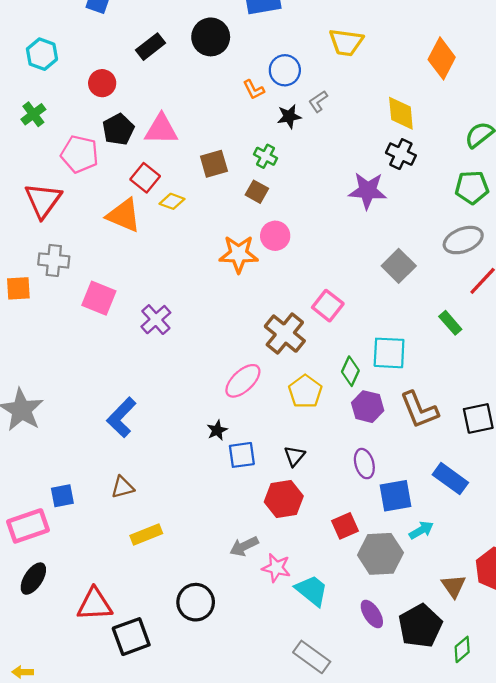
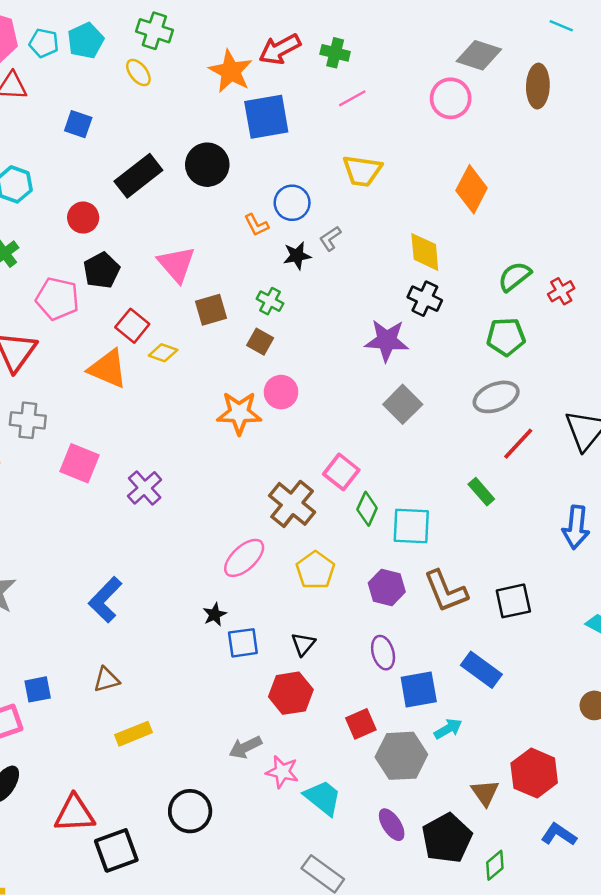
black rectangle: (151, 47) -> (138, 176), size x1.4
pink triangle: (161, 129) -> (177, 264), moved, turned 48
gray square: (399, 266) -> (403, 404), moved
green diamond: (350, 371) -> (367, 509), moved

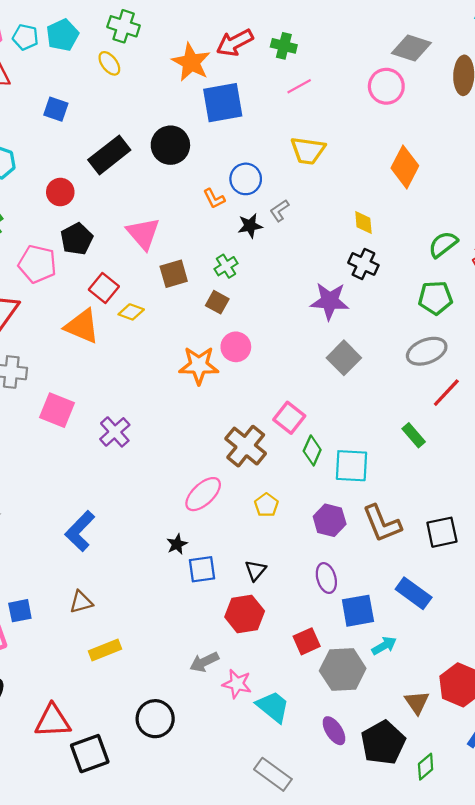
yellow diamond: (425, 252) -> (363, 223), size x0.7
green cross: (270, 301) -> (226, 266), turned 30
yellow pentagon: (315, 570) -> (266, 505), size x0.7

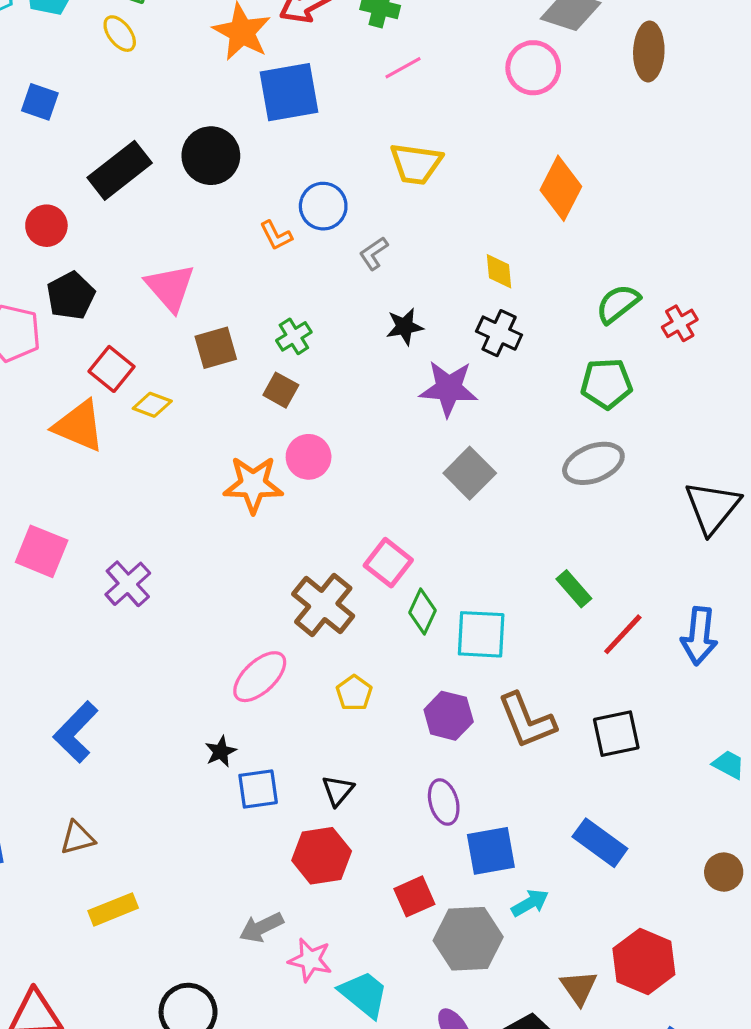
black star: (250, 226) -> (405, 327), moved
red line: (446, 393) -> (623, 634), moved
blue rectangle: (414, 593) -> (600, 843), moved

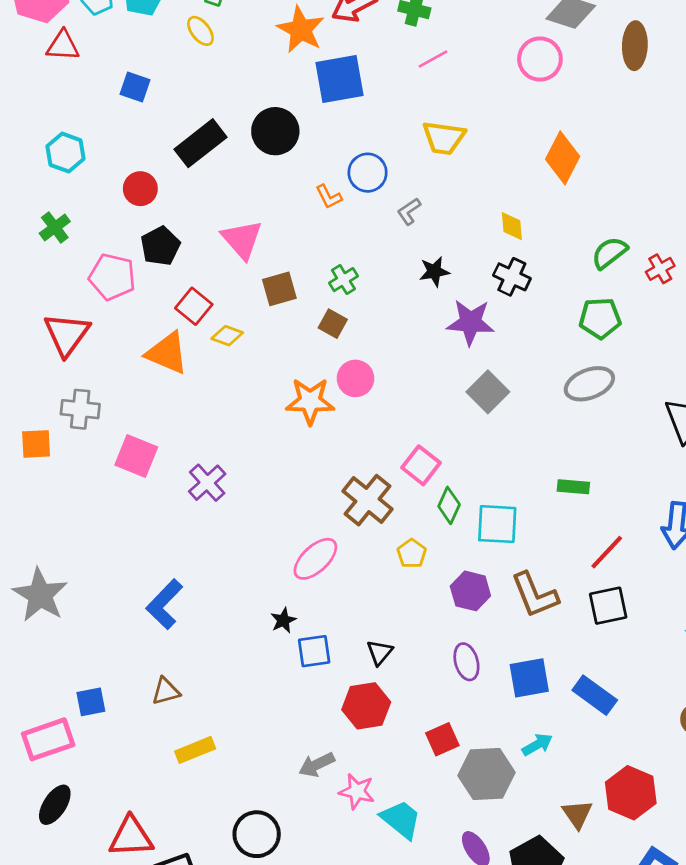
green rectangle: (574, 589) -> (573, 487), turned -44
red line: (623, 634) -> (607, 552), moved
yellow pentagon: (354, 693) -> (412, 554), moved
blue square: (491, 851) -> (529, 678), moved

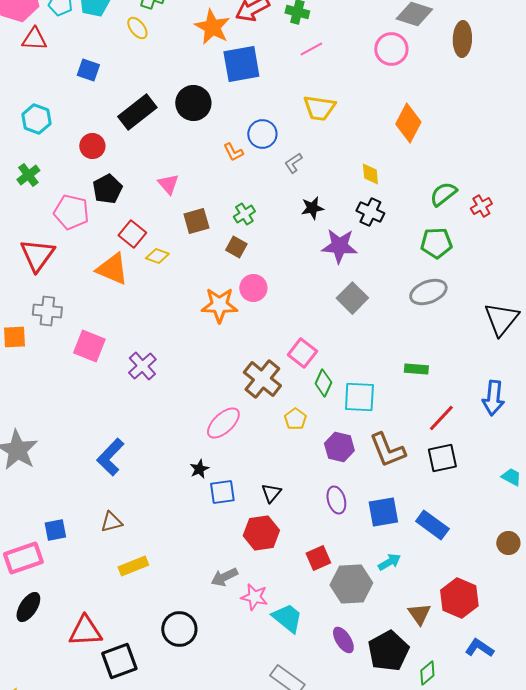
pink triangle: (242, 239) -> (168, 184), size x0.7

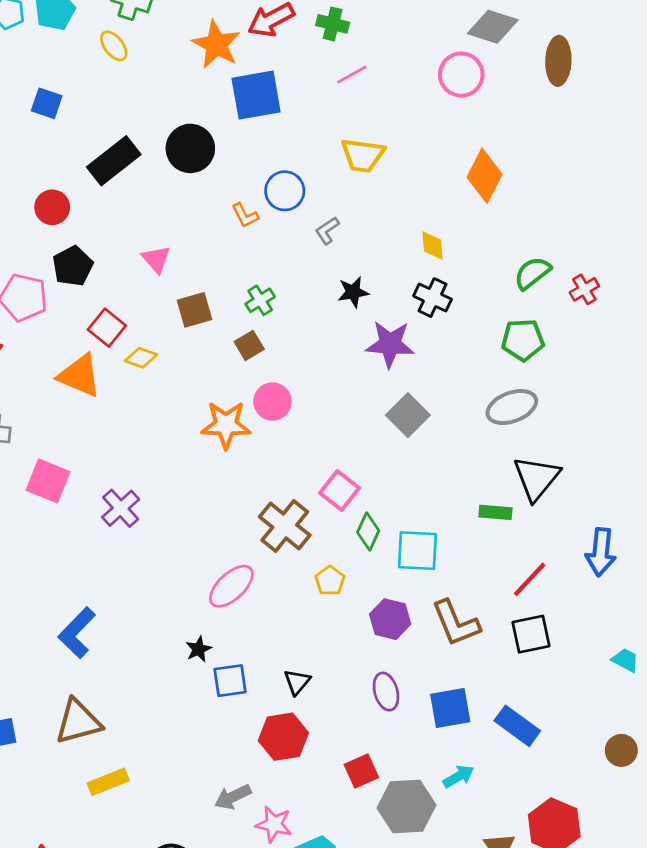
brown square: (236, 247) -> (249, 345), turned 30
black triangle: (501, 319) -> (536, 478), moved
brown triangle: (111, 522) -> (78, 722), size x1.6

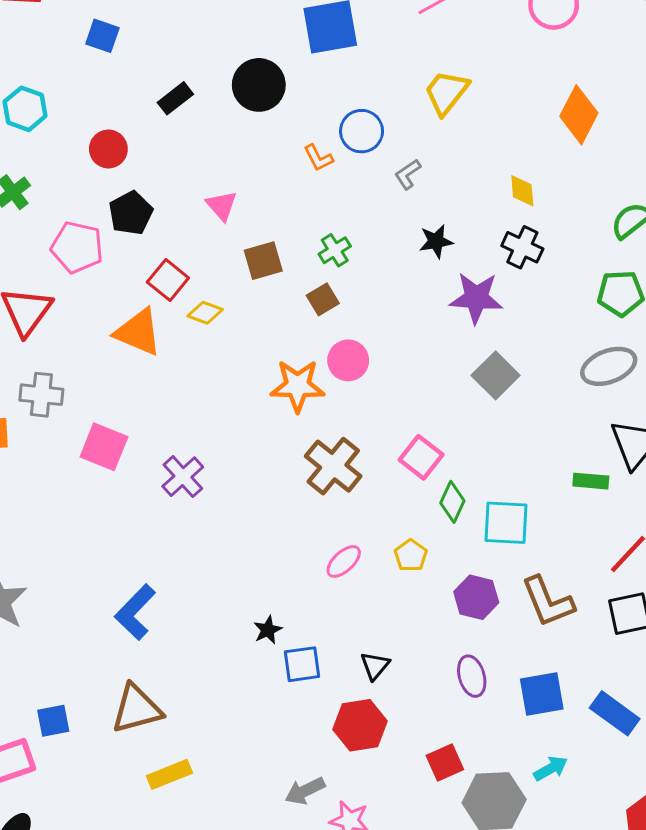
yellow trapezoid: (363, 155) -> (446, 92), turned 120
black rectangle: (114, 161) -> (175, 98), size x0.6
brown cross: (285, 526) -> (333, 466), moved
pink ellipse: (231, 586) -> (344, 561), moved, size x0.7

